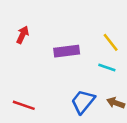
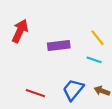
red arrow: (23, 35) -> (20, 31), size x1.5
red line: (24, 105) -> (35, 93), moved

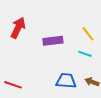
blue trapezoid: (73, 90) -> (66, 81), turned 55
red line: (35, 93) -> (13, 85), moved

